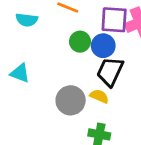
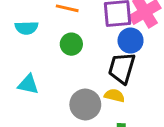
green circle: (80, 42) -> (71, 44), moved
blue circle: (103, 46) -> (131, 41), moved

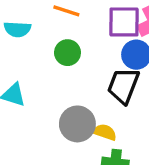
yellow semicircle: (114, 96) -> (105, 132), moved

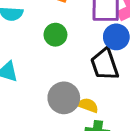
black trapezoid: (123, 86) -> (105, 64), turned -40

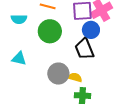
green circle: (55, 35) -> (50, 31), size x1.5

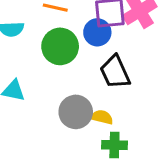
blue circle: (91, 30) -> (97, 32), moved

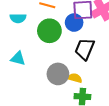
black trapezoid: (115, 72) -> (85, 49), turned 45

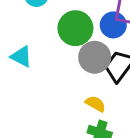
gray circle: (58, 74) -> (95, 57), moved

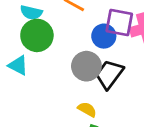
green circle: (75, 28) -> (37, 35), moved

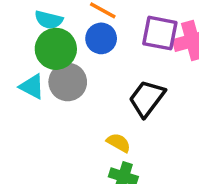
blue circle: (104, 36) -> (101, 38), moved
gray circle: (86, 66) -> (68, 82), moved

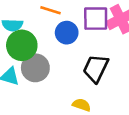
blue circle: (101, 38) -> (67, 33), moved

